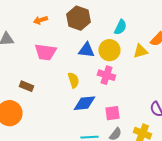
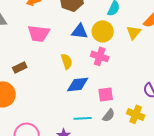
yellow triangle: (140, 51) -> (134, 32), turned -35
brown rectangle: (26, 86) -> (20, 67), turned -48

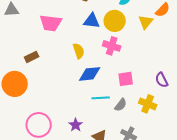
pink square: (106, 94) -> (126, 79), moved
cyan line: (83, 118) -> (101, 98), moved

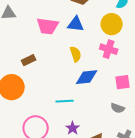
blue triangle: (92, 21) -> (76, 24), moved
cyan line: (101, 98) -> (65, 101), moved
gray semicircle: (121, 105) -> (118, 108), turned 72

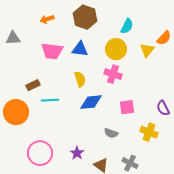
cyan line: (65, 101) -> (50, 100), moved
gray semicircle: (118, 108) -> (111, 133), moved

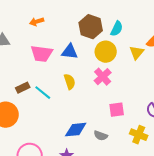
brown hexagon: (85, 17) -> (91, 27), moved
pink cross: (113, 74) -> (103, 77), turned 30
cyan line: (50, 100) -> (43, 93), moved, turned 42
blue diamond: (91, 102) -> (76, 130), moved

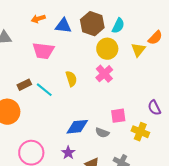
blue triangle: (70, 52) -> (63, 26), moved
pink square: (117, 110) -> (118, 116), moved

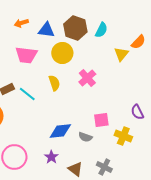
yellow circle: (107, 49) -> (62, 53), moved

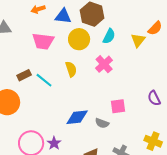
cyan semicircle: (101, 30) -> (109, 36), moved
yellow cross: (123, 136) -> (153, 141), moved
purple star: (51, 157) -> (54, 143), moved

